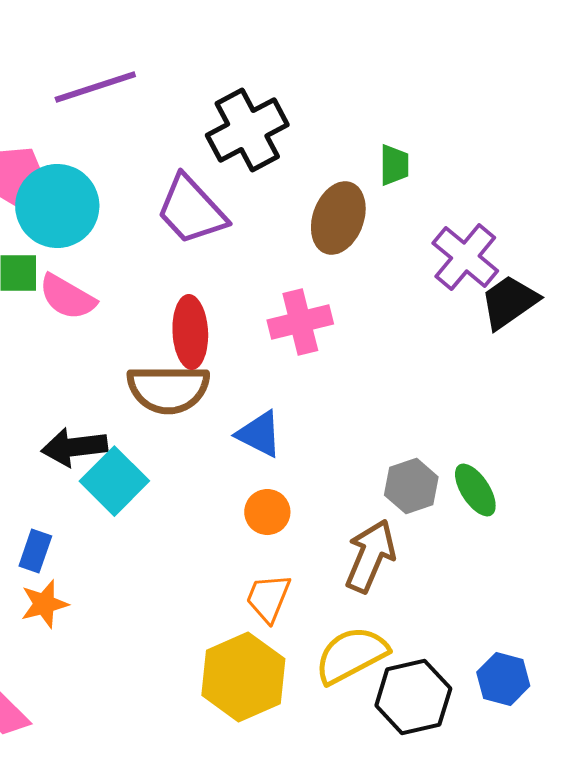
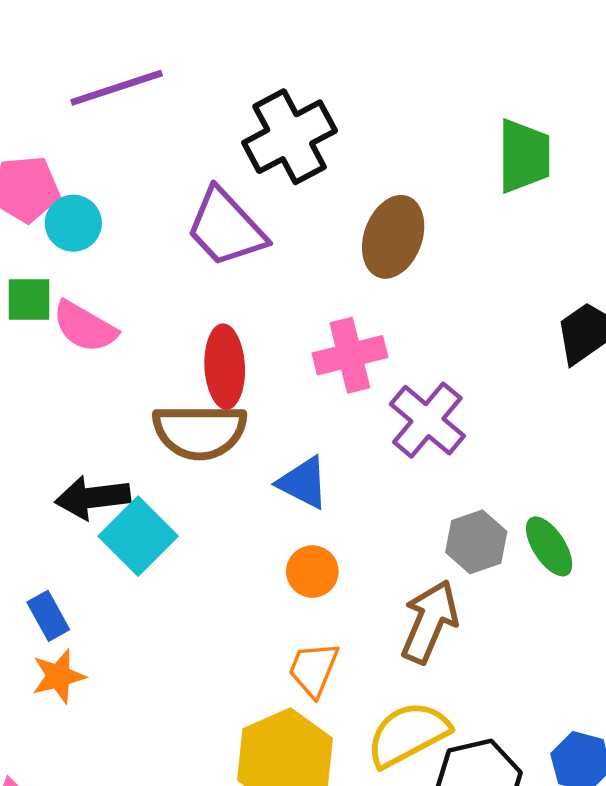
green trapezoid: (394, 165) -> (524, 156), moved, size x1.6
cyan circle: (57, 206) -> (73, 223), size x0.6
purple cross: (465, 257) -> (427, 420), moved
blue rectangle: (35, 551) -> (48, 616), turned -48

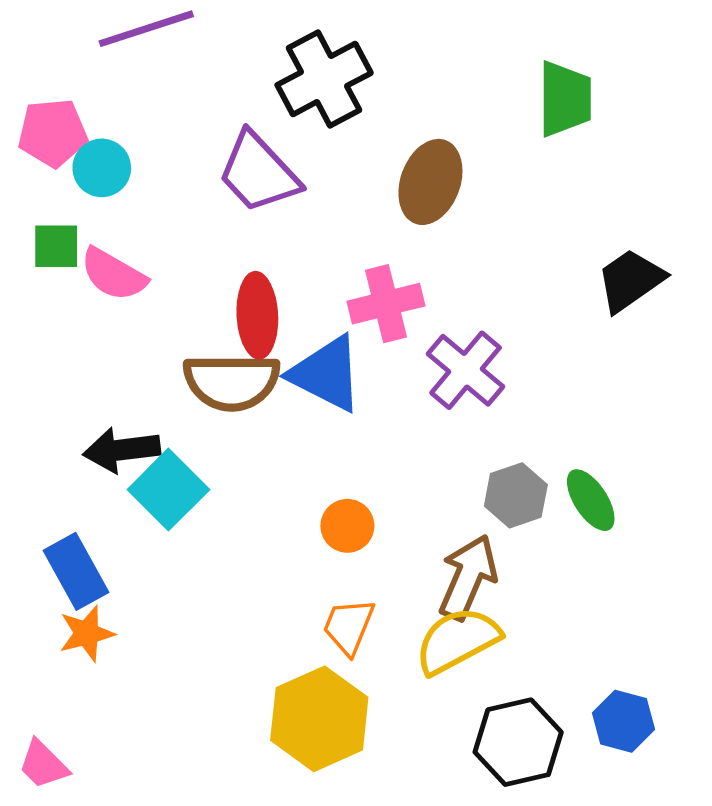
blue triangle: (303, 483) -> (326, 374), moved, size x1.4
blue rectangle: (48, 616) -> (76, 571), size x1.5
yellow semicircle: (408, 734) -> (457, 640), moved

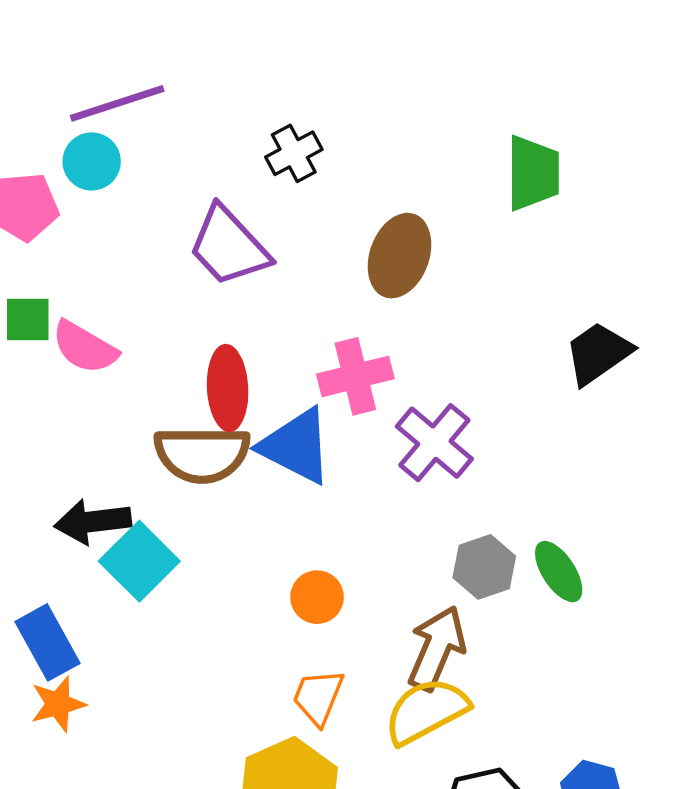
black cross: (324, 79) -> (294, 153), size x0.6
cyan circle: (102, 168) -> (92, 161), moved

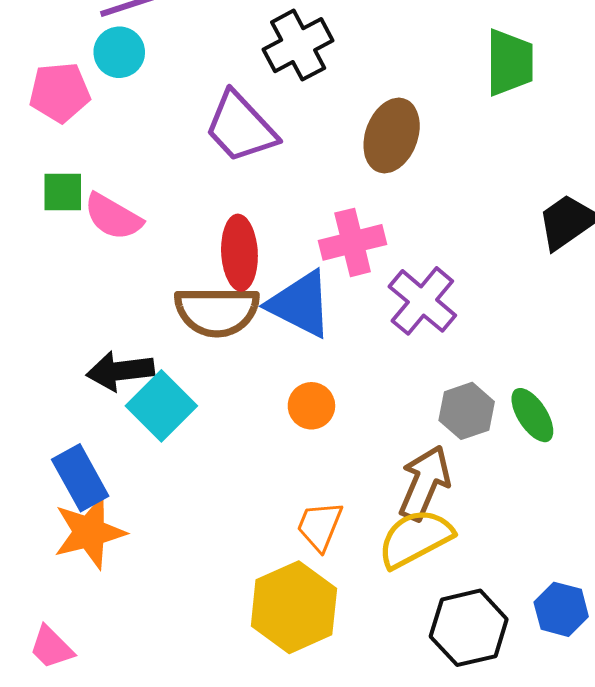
black cross: (294, 153) -> (298, 45), size x1.4
orange circle: (317, 597) -> (311, 406), moved
orange star: (58, 704) -> (89, 532), size x1.5

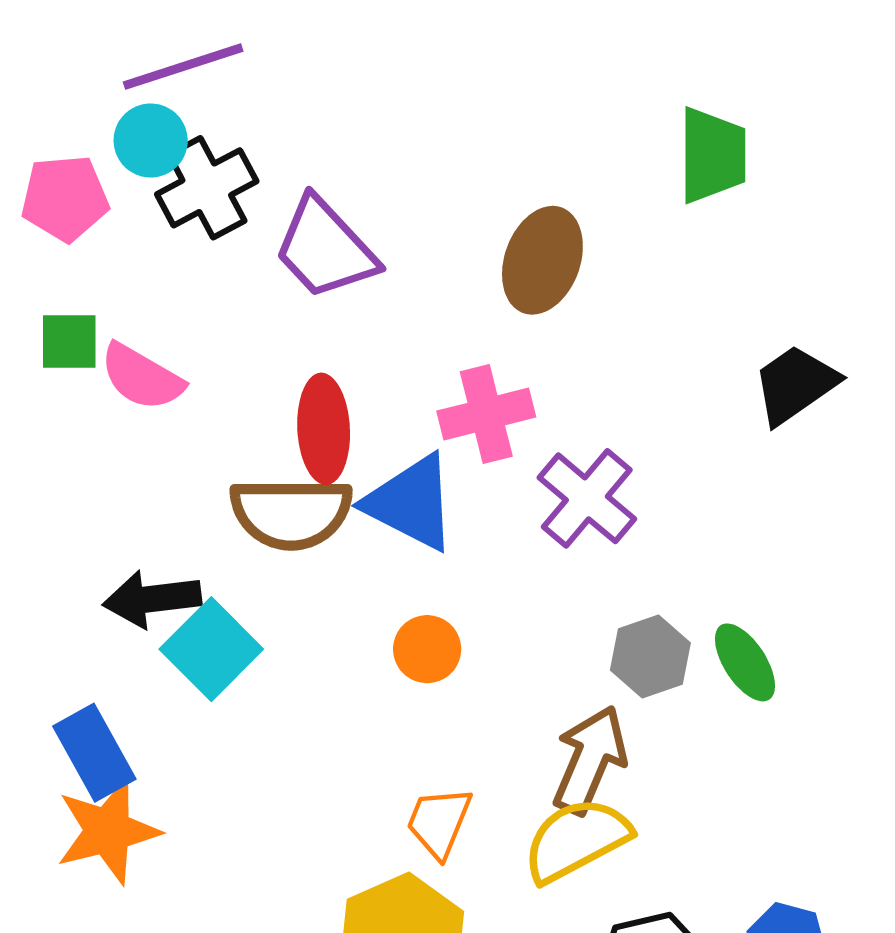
black cross: (298, 45) -> (207, 188), moved

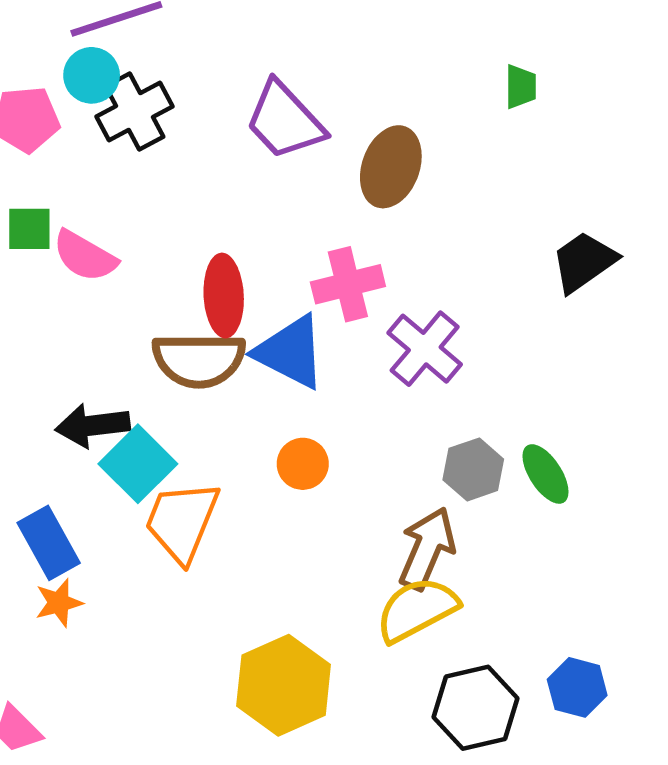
green trapezoid: (712, 155) -> (521, 87), size x0.6
purple trapezoid: (325, 248) -> (285, 121), moved
orange trapezoid: (439, 822) -> (182, 521), moved, size x1.5
orange star: (108, 831) -> (59, 603), size x0.6

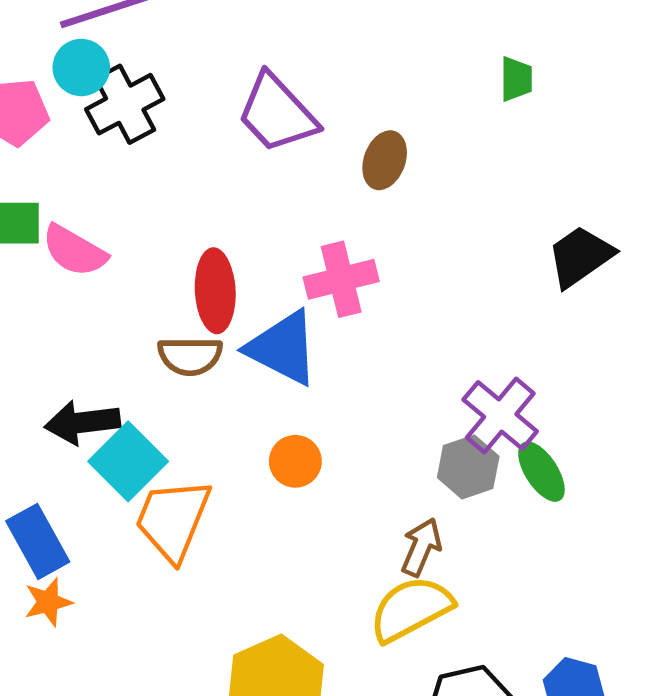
brown ellipse: (391, 167) -> (385, 160), size x0.7
purple cross: (425, 349) -> (500, 416), moved
brown semicircle: (199, 360) -> (190, 356), size x0.7
brown arrow: (427, 549) -> (421, 547), size x0.7

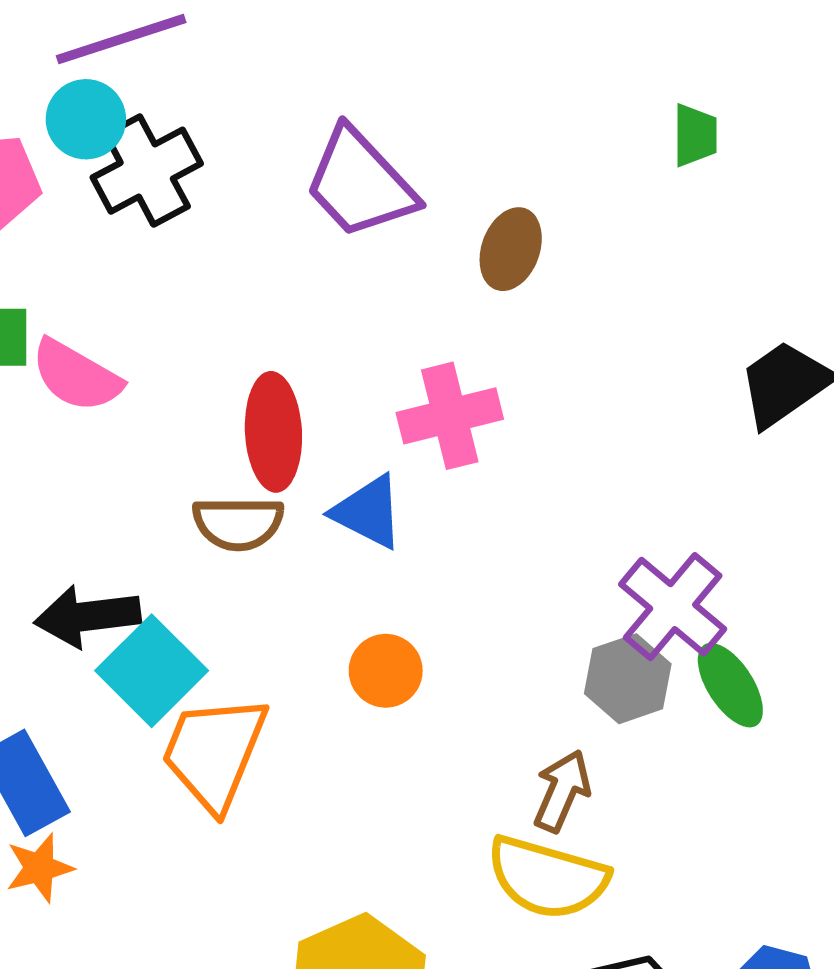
blue triangle: (283, 348) -> (368, 512), size x0.7
yellow semicircle: (411, 609) -> (548, 878), turned -136

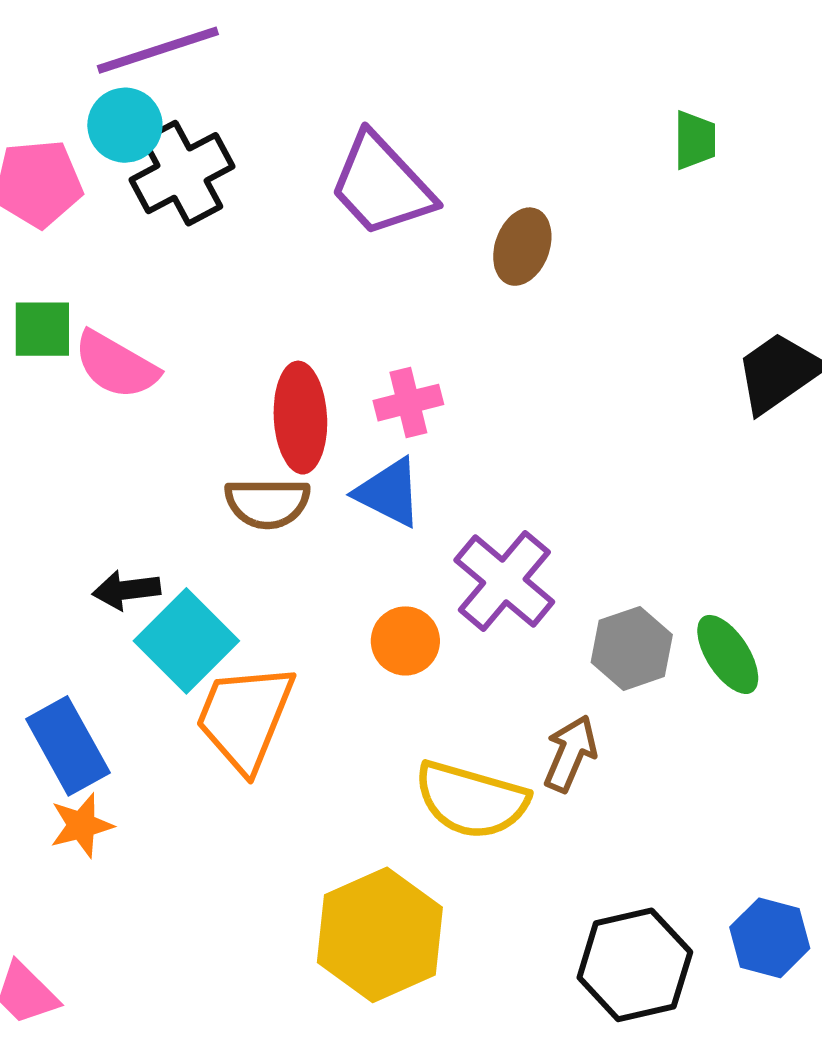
pink cross: (450, 416) -> (408, 403), moved, size x0.7
purple cross: (673, 607) -> (504, 581), moved
black arrow: (87, 616) -> (126, 590), size x0.7
yellow semicircle: (548, 878) -> (471, 800), moved

